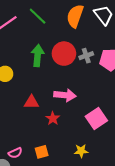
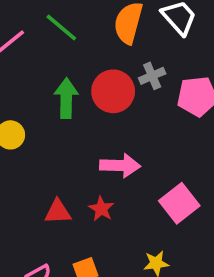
gray cross: (86, 56) -> (152, 76), moved
red triangle: (31, 102) -> (58, 212), moved

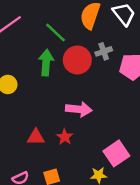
green line: (61, 28) -> (55, 32), moved
pink square: (179, 203) -> (116, 153), moved

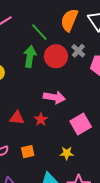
gray cross: (104, 51) -> (78, 51), turned -32
pink square: (116, 153) -> (81, 124), moved

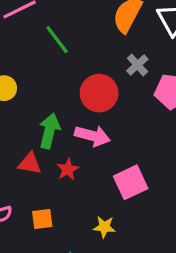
green line: (39, 32) -> (57, 40), moved
red circle: (56, 56) -> (99, 93), moved
green arrow: (30, 57) -> (49, 131), moved

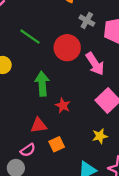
green line: (57, 40) -> (30, 37), moved
pink arrow: (92, 136) -> (95, 64), moved, turned 60
red triangle: (30, 163) -> (39, 125), moved

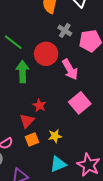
green arrow: (42, 84) -> (23, 72), moved
red triangle: (39, 125) -> (27, 121), moved, turned -42
yellow star: (100, 136) -> (55, 136), moved

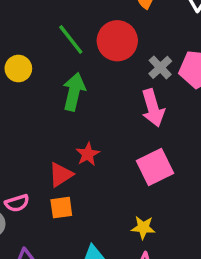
gray cross: (65, 30) -> (160, 67), moved
red circle: (46, 54) -> (117, 41), moved
yellow star: (55, 136) -> (143, 228), moved

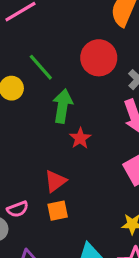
green line: (71, 39) -> (41, 67), moved
red star: (88, 154) -> (80, 138), moved

